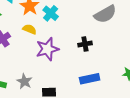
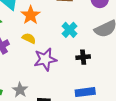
cyan cross: (51, 13) -> (70, 30), moved

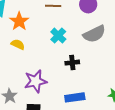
purple star: (45, 59) -> (36, 81), moved

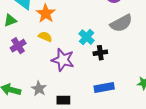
cyan cross: (58, 35) -> (87, 37), moved
purple star: (36, 81) -> (63, 60), moved, turned 30

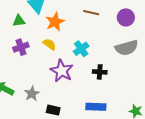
cyan cross: (87, 37) -> (81, 49), moved

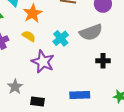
gray semicircle: (127, 48) -> (91, 32), moved
black cross: (100, 72) -> (103, 61), moved

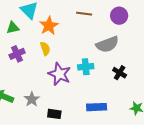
yellow semicircle: (29, 36) -> (45, 49), turned 40
cyan cross: (61, 38) -> (86, 67), moved, turned 35
black cross: (103, 61) -> (120, 73), turned 32

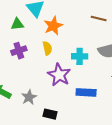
brown line: (84, 14) -> (99, 18), moved
cyan cross: (86, 67) -> (80, 56), moved
blue rectangle: (97, 107) -> (86, 92), moved

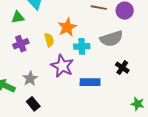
orange star: (53, 26) -> (67, 27), moved
gray star: (29, 97) -> (30, 79), moved
black rectangle: (50, 114) -> (33, 104), moved, turned 40

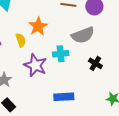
cyan cross: (82, 46) -> (61, 54), moved
blue rectangle: (90, 82) -> (64, 97), moved

